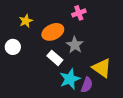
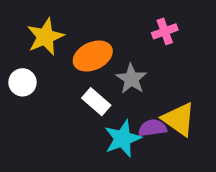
pink cross: (79, 13) -> (165, 31), moved
yellow star: (26, 21) -> (45, 37), size x1.5
purple semicircle: (87, 85) -> (152, 128), moved, turned -119

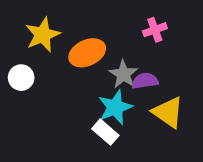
white rectangle: (96, 102) -> (105, 132), moved
purple semicircle: (152, 128) -> (145, 81), moved
cyan star: (123, 139) -> (115, 107), moved

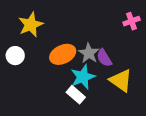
pink cross: (155, 30) -> (132, 21), moved
orange ellipse: (87, 53) -> (63, 54), moved
purple semicircle: (145, 81) -> (104, 58), turned -114

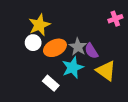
yellow star: (31, 25) -> (39, 25), moved
white circle: (15, 56) -> (33, 43), moved
white rectangle: (76, 95) -> (51, 83), moved

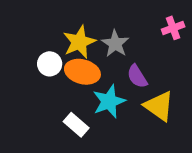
yellow star: (39, 25) -> (79, 42), moved
gray star: (78, 47) -> (115, 44), moved
orange ellipse: (55, 48) -> (82, 72), turned 40

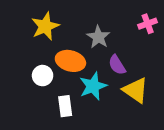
yellow star: (79, 42) -> (45, 26), moved
white circle: (50, 64) -> (43, 76), moved
white rectangle: (76, 125) -> (65, 106), turned 42

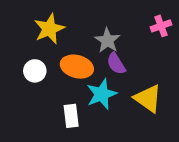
purple semicircle: (117, 65) -> (116, 64), moved
white circle: (43, 76) -> (35, 71), moved

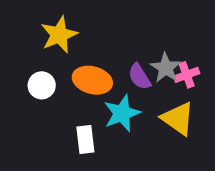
pink cross: (161, 26) -> (187, 75), moved
gray star: (107, 40) -> (166, 68), moved

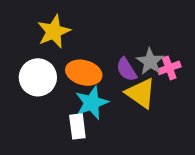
white circle: (42, 85) -> (38, 77), size x1.5
cyan star: (122, 113) -> (92, 103), moved
yellow triangle: (178, 119) -> (141, 93), moved

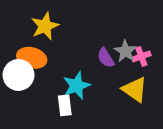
orange ellipse: (84, 73) -> (32, 58), moved
white circle: (38, 77) -> (18, 75), moved
yellow triangle: (141, 93) -> (135, 90), moved

